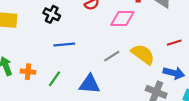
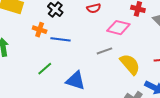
gray line: (112, 56) -> (104, 51), moved
orange cross: (28, 72) -> (40, 30), moved

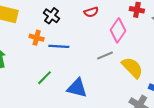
pink diamond: (118, 28) -> (118, 30), turned -65

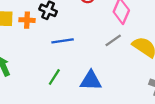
orange cross: (37, 38) -> (27, 20), moved

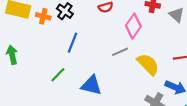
blue line: (63, 41) -> (73, 43), turned -72

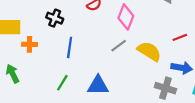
orange cross: (43, 16) -> (30, 44), moved

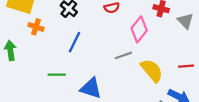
green line: (62, 83) -> (57, 75), turned 42

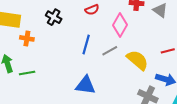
blue line: (75, 42) -> (86, 45), moved
green line: (57, 75) -> (27, 73), moved

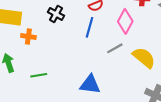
blue line: (86, 45) -> (89, 27), moved
green line: (27, 73) -> (39, 75), moved

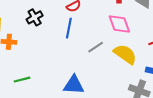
black cross: (56, 14) -> (35, 17), turned 35
pink diamond: (125, 21) -> (119, 24), moved, turned -45

